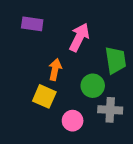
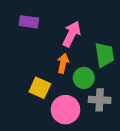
orange arrow: (55, 70) -> (63, 63), moved
pink circle: (73, 121) -> (65, 110), size x1.5

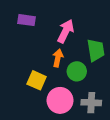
gray cross: (100, 100) -> (91, 103), moved

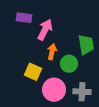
pink arrow: (66, 31) -> (45, 30), moved

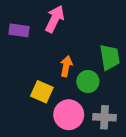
purple rectangle: (24, 18) -> (19, 30), moved
pink arrow: (45, 30) -> (55, 19), moved

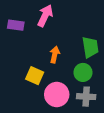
green circle: (88, 81) -> (83, 72), moved

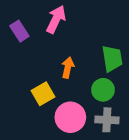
purple rectangle: (16, 25) -> (19, 31), turned 49
yellow square: (35, 76) -> (43, 94), turned 36

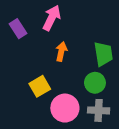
orange arrow: (68, 68) -> (61, 51), moved

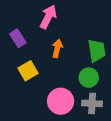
purple rectangle: (18, 29) -> (18, 38), moved
yellow square: (40, 86) -> (28, 71), moved

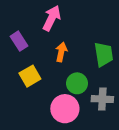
green circle: (89, 78) -> (77, 83), moved
gray cross: (92, 103) -> (102, 99), moved

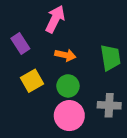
orange arrow: (61, 52) -> (65, 55), turned 90
green circle: (77, 83) -> (68, 86), moved

